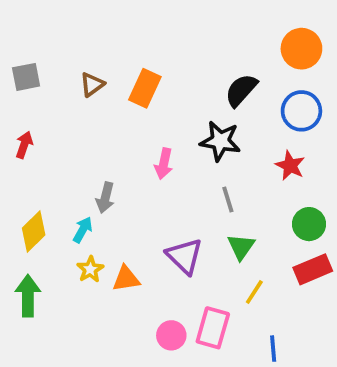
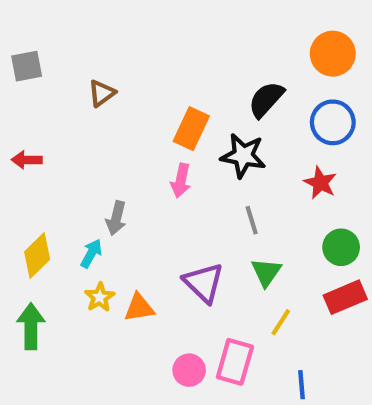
gray square: (26, 77) -> (27, 66), moved
orange rectangle: (145, 88) -> (191, 129), moved
red arrow: (24, 145) -> (27, 160), turned -108

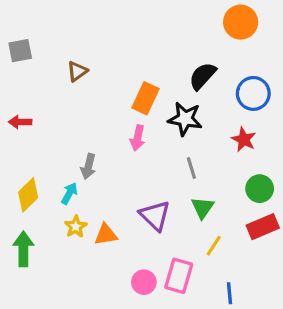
orange circle: (333, 54) -> (241, 22), moved

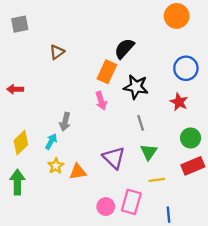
gray square: (20, 51) -> (20, 24), moved
black semicircle: (203, 76) -> (124, 49), moved
pink arrow: (138, 138) -> (101, 101), turned -30
yellow line: (214, 246) -> (157, 180), turned 49

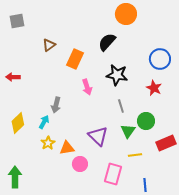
orange circle: (177, 16) -> (126, 14), moved
orange rectangle: (107, 72) -> (75, 59), moved
green circle: (191, 138) -> (146, 121), moved
green arrow: (17, 182) -> (15, 177), moved
pink circle: (106, 207) -> (80, 164), moved

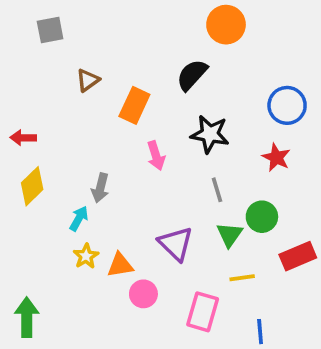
gray square: (17, 21) -> (50, 30), moved
yellow diamond: (18, 123) -> (32, 186), moved

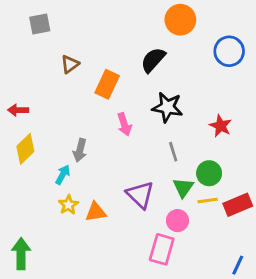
blue circle: (287, 105) -> (229, 51), moved
yellow line: (242, 278) -> (208, 200), moved
pink circle: (143, 294) -> (177, 221), moved
blue line: (260, 332) -> (238, 265), moved, turned 30

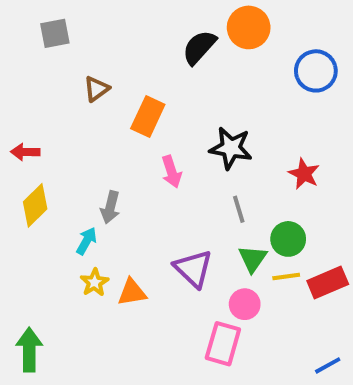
black semicircle: (153, 60) -> (199, 47), moved
blue line: (238, 265) -> (328, 365), turned 36

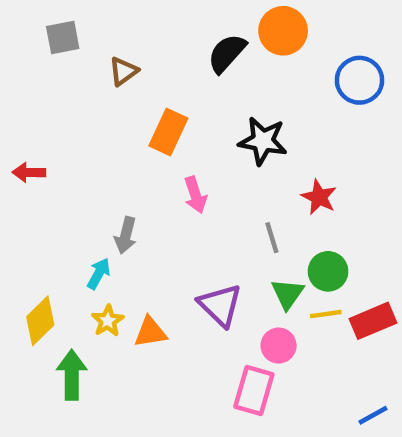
brown triangle: (96, 89) -> (123, 71), moved
black star: (231, 148) -> (263, 141), moved
red star: (304, 174) -> (319, 197), moved
yellow diamond: (35, 205) -> (40, 321), moved
green arrow: (29, 350) -> (72, 375), moved

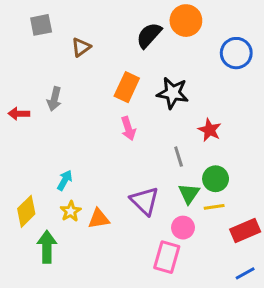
orange rectangle: (168, 132) -> (127, 87), moved
gray arrow: (126, 235) -> (54, 99), moved
red rectangle: (373, 321) -> (245, 231), moved

